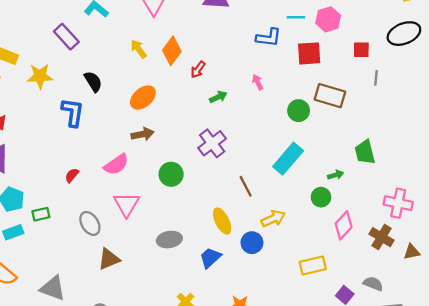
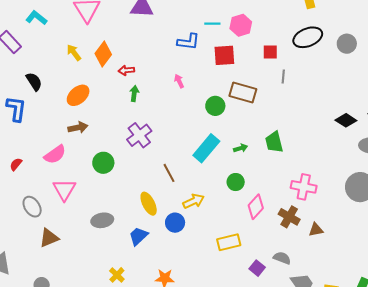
red arrow: (198, 70) -> (126, 70), turned 49
green arrow: (218, 97) -> (134, 94), moved, turned -56
green arrow: (336, 175) -> (241, 148), moved

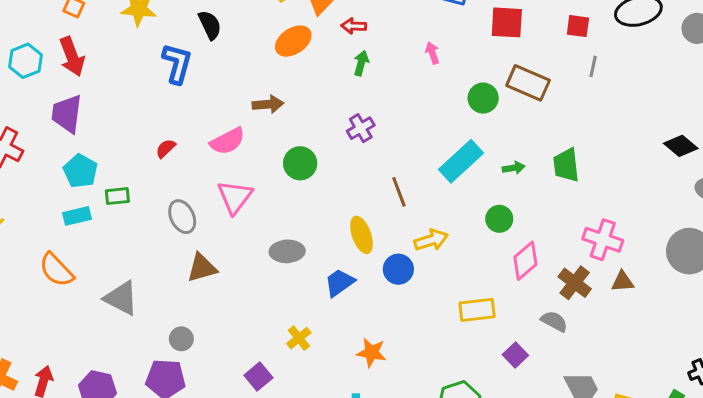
orange ellipse: (78, 95) -> (293, 41), moved
purple cross: (139, 135) -> (361, 128), size x0.7
brown triangle: (316, 230) -> (623, 282), moved
gray semicircle: (282, 258) -> (554, 321), moved

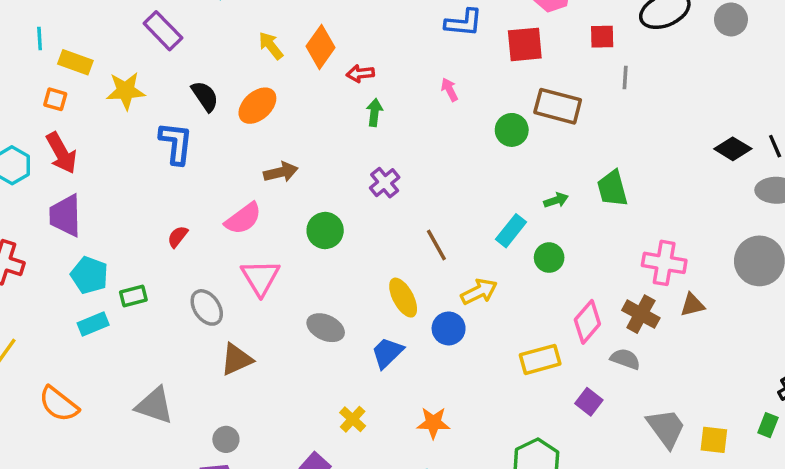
orange ellipse: (293, 41) -> (257, 106), moved
cyan rectangle: (461, 161) -> (511, 231), moved, size x0.7
gray ellipse: (287, 251) -> (326, 328), turned 36
pink diamond: (525, 261) -> (587, 322), moved
orange semicircle: (56, 270) -> (59, 404), moved

